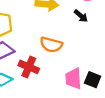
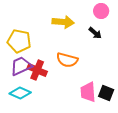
red cross: (29, 67) -> (37, 70), moved

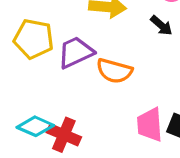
purple trapezoid: (21, 66) -> (76, 52), moved
red cross: (37, 70) -> (64, 135), moved

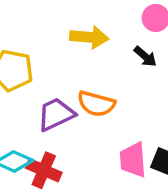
purple trapezoid: (76, 52) -> (56, 114), moved

